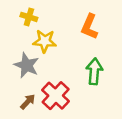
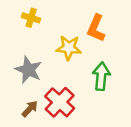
yellow star: (45, 41) -> (69, 48), moved

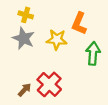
gray star: (28, 70) -> (24, 38), moved
green arrow: (101, 76) -> (93, 53), moved

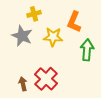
yellow cross: (26, 15) -> (34, 14), moved, turned -32
brown arrow: (25, 90) -> (23, 84), turned -56

